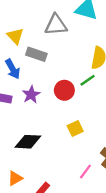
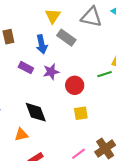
red circle: (64, 90) -> (75, 85), moved
black diamond: (28, 142) -> (36, 112), turned 50
orange triangle: (15, 178) -> (21, 135), moved

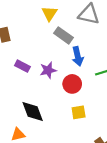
blue arrow: (42, 44) -> (78, 56), moved

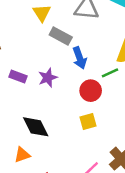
red circle: (72, 84) -> (91, 91), moved

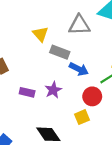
blue arrow: (80, 58) -> (79, 69), turned -36
yellow square: (88, 122) -> (82, 117), moved

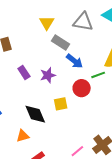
purple rectangle: (27, 92) -> (24, 73), turned 32
yellow square: (82, 117) -> (61, 104), moved

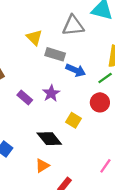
red circle: (82, 88) -> (100, 102), moved
yellow square: (61, 104) -> (73, 120), turned -32

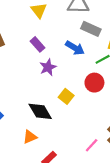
gray rectangle: (55, 54) -> (91, 29), moved
purple rectangle: (25, 97) -> (37, 44), moved

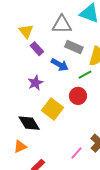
purple rectangle: (37, 44) -> (37, 49), moved
yellow square: (66, 96) -> (53, 109), size x1.5

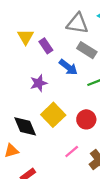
yellow triangle: (26, 31) -> (26, 37), moved
red circle: (78, 96) -> (86, 119), moved
pink line: (76, 153) -> (72, 151), moved

